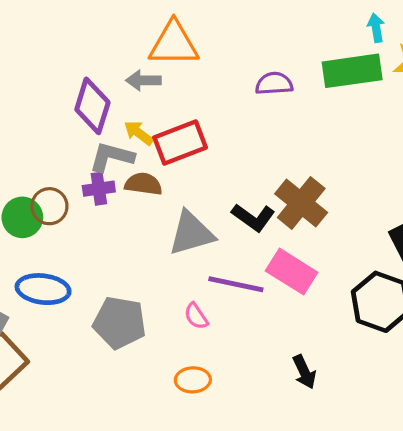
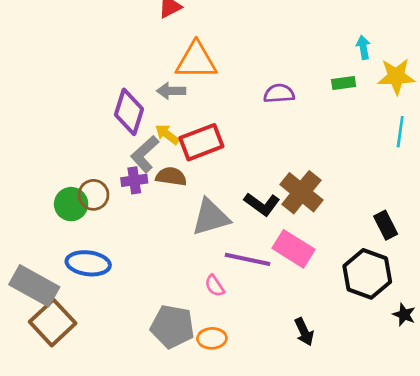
green rectangle: (352, 71) -> (344, 83), size x0.5
gray L-shape: (112, 157) -> (145, 154), turned -57
gray pentagon: (120, 323) -> (172, 327), moved

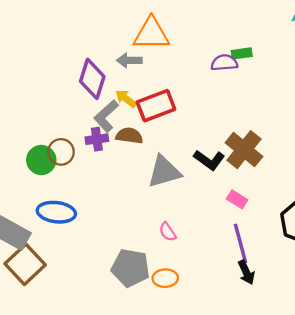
green rectangle: (344, 83) -> (242, 53), moved
pink rectangle: (294, 249) -> (237, 199), size x0.6
purple line: (247, 259) -> (241, 243), moved, turned 63

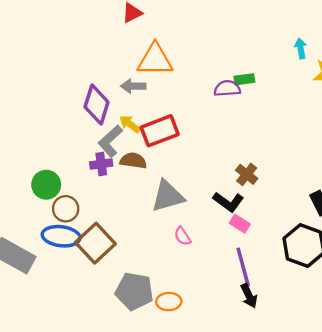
brown cross: (244, 150) -> (247, 174), size x0.6
brown circle: (61, 152) -> (66, 209), moved
black L-shape: (209, 160) -> (228, 202), moved
pink semicircle: (168, 232) -> (183, 236), moved
brown square: (25, 264) -> (95, 243), moved

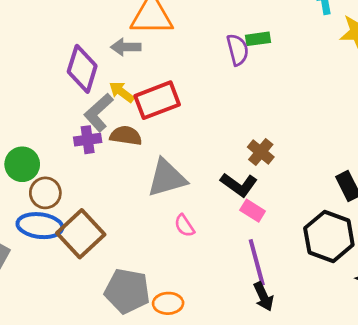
purple semicircle: (227, 88) -> (238, 50), turned 80

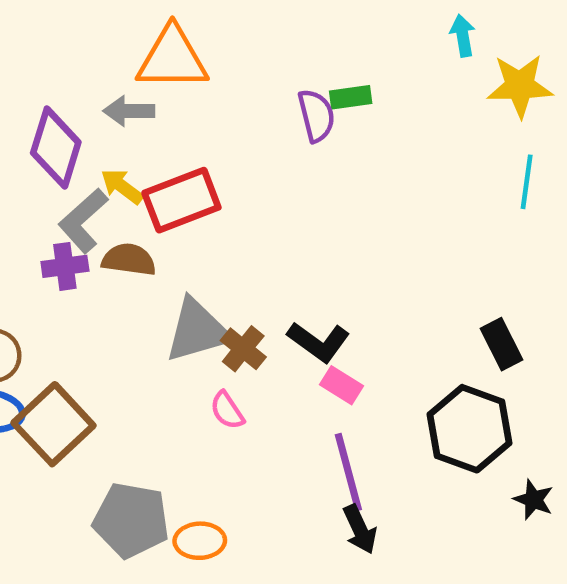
brown cross: (261, 152) -> (243, 349), moved

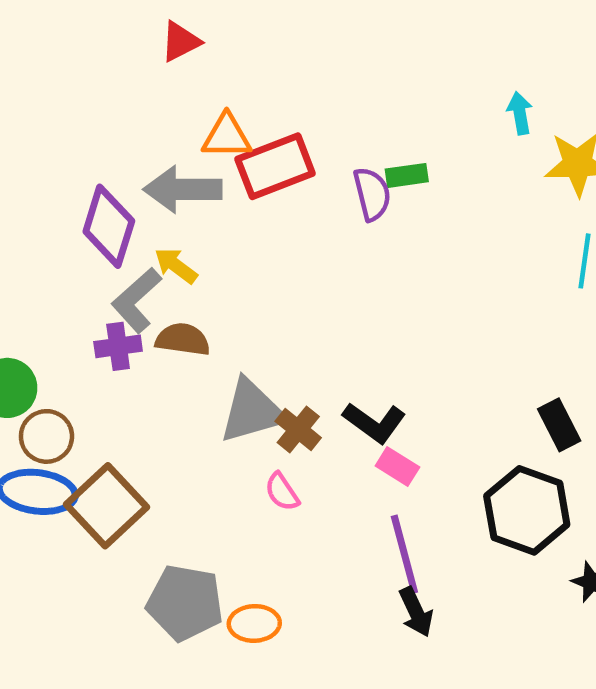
orange triangle: (172, 58) -> (227, 136), size x0.7
gray arrow: (129, 111) -> (183, 189), size x1.5
red rectangle: (181, 200) -> (275, 166), moved

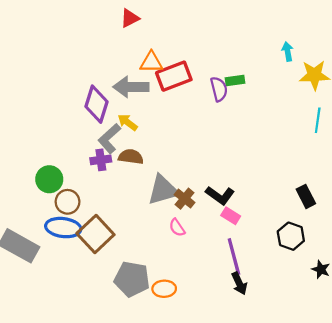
black hexagon: (527, 510) -> (291, 236), size x0.7

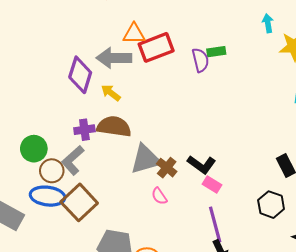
gray L-shape: (109, 138) -> (73, 160), moved
brown semicircle: (131, 157) -> (114, 126), size x1.4

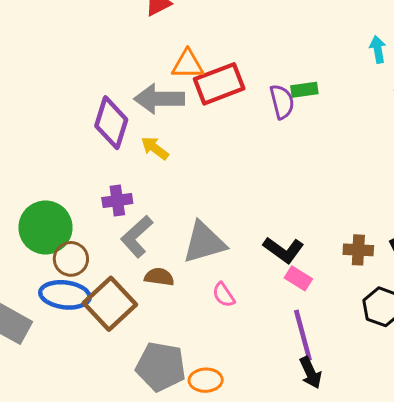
brown semicircle: (114, 126) -> (159, 277), moved, size x0.6
green circle: (34, 149) -> (45, 227), size x1.4
gray L-shape: (73, 160) -> (137, 236), moved
brown cross: (167, 168) -> (358, 250), moved, turned -36

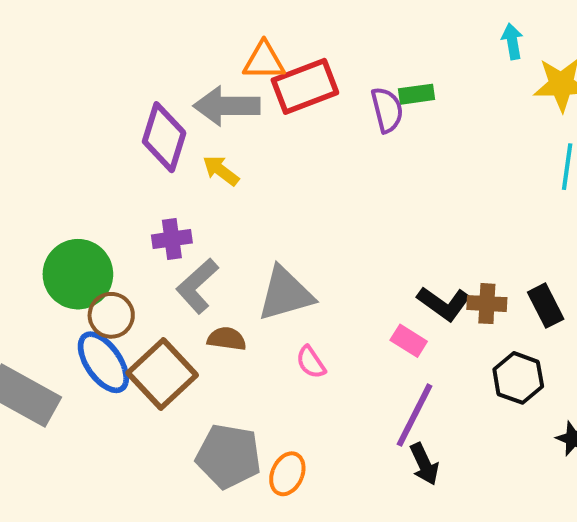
black L-shape: (283, 250) -> (444, 304), moved
blue ellipse: (65, 295) -> (103, 362), turned 48
purple line: (303, 335) -> (415, 415), turned 42
orange ellipse: (206, 380) -> (287, 474), turned -64

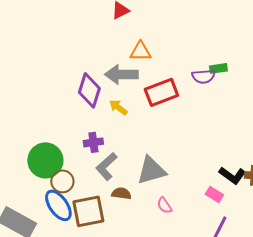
red rectangle: (305, 86) -> (161, 92), moved
purple semicircle: (387, 110) -> (203, 76), turned 100
brown square: (162, 374) -> (88, 211), turned 32

